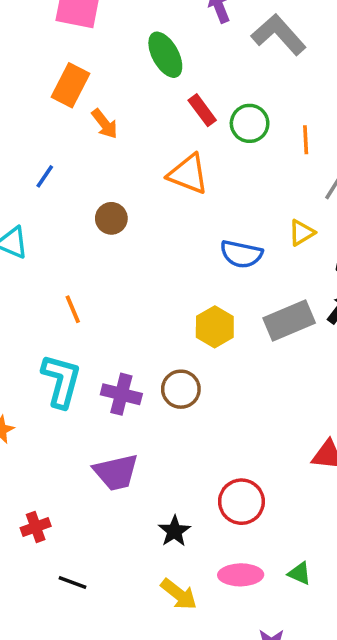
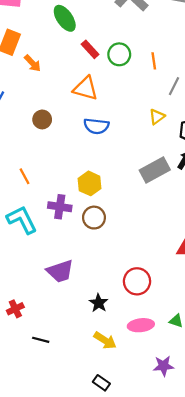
blue semicircle: (241, 254) -> (96, 126), moved
yellow hexagon: (215, 327) -> (90, 183), moved
cyan L-shape: (61, 381) -> (22, 220), turned -36
purple cross: (121, 394) -> (60, 207), moved

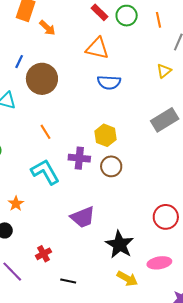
brown circle: (42, 119) -> (42, 79), moved, size x1.8
red circle: (137, 281) -> (166, 217), moved
black star: (99, 303) -> (120, 244), size x1.6

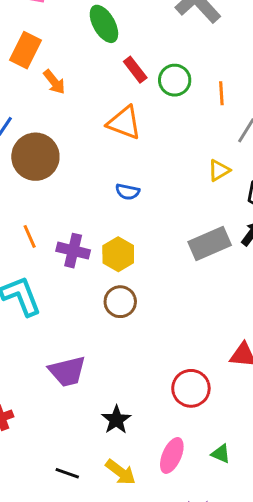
blue semicircle: (109, 82) -> (128, 192), moved, size x0.7
purple cross: (79, 158) -> (73, 251), moved
black star: (120, 244) -> (116, 420), size x0.7
pink ellipse: (159, 263) -> (172, 455), turned -65
black line: (68, 281) -> (67, 473), moved

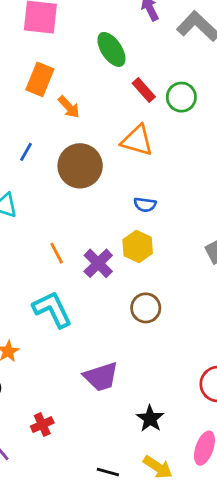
brown circle: (35, 157) -> (80, 166), moved
purple cross: (73, 251) -> (98, 263), turned 36
yellow hexagon: (118, 254) -> (138, 247), moved

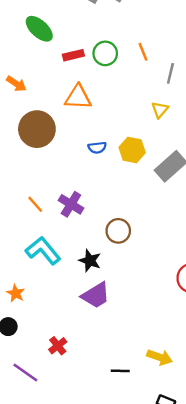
red rectangle: (144, 90) -> (73, 55), turned -48
yellow hexagon: (138, 247) -> (132, 150), moved
black star: (150, 419) -> (90, 261), moved

